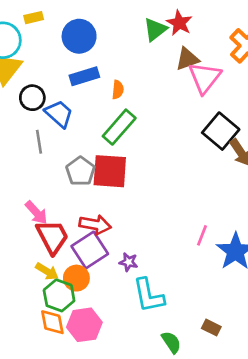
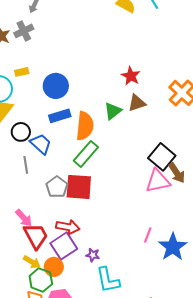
green triangle: (155, 30) -> (113, 111), moved
pink triangle: (205, 78) -> (158, 181), moved, turned 40
orange semicircle: (118, 90) -> (85, 126), size x2.0

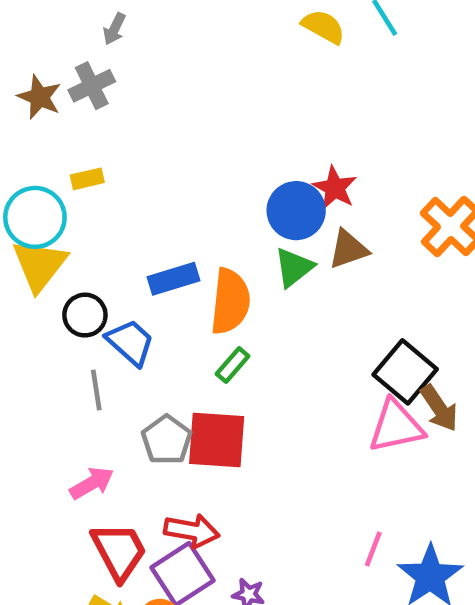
blue circle: (56, 86) -> (296, 211), moved
green rectangle: (86, 154) -> (233, 365), size x0.6
pink arrow: (24, 218) -> (92, 483), moved, turned -78

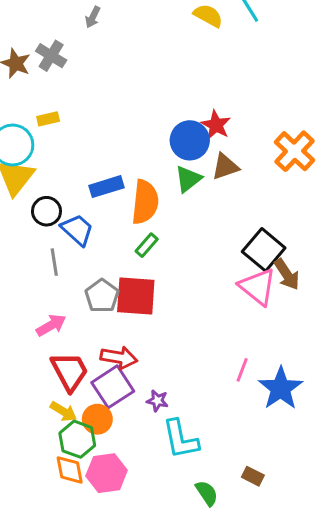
gray arrow: (114, 29) -> (93, 17), moved
gray cross: (92, 86) -> (51, 56), turned -32
pink triangle: (396, 426) -> (258, 287), turned 51

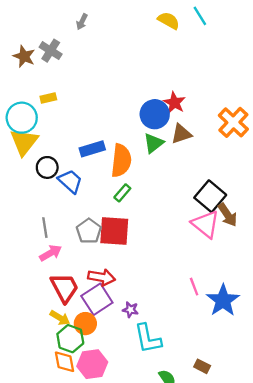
gray line: (54, 262) -> (45, 228), moved
pink line: (242, 370) -> (194, 287), turned -42

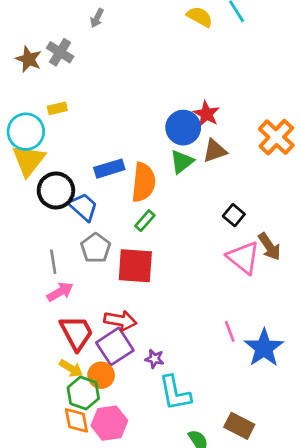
black circle: (47, 167) -> (56, 190), size x1.4
black square: (210, 196) -> (234, 215), moved, size x0.6
gray pentagon: (89, 231) -> (96, 248), moved
brown rectangle: (202, 366) -> (239, 426), size x1.5

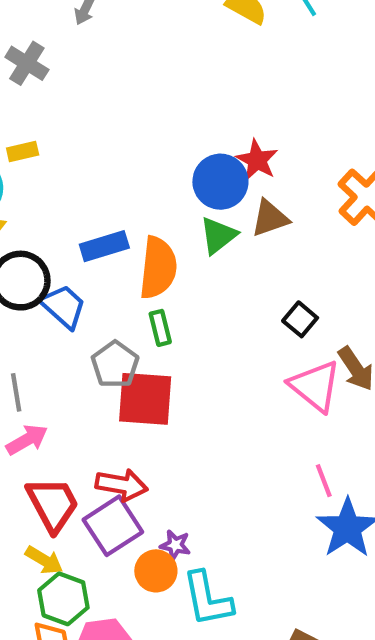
green rectangle: (145, 221) -> (160, 328), turned -55
gray pentagon: (96, 248) -> (115, 364), moved
pink line: (230, 331) -> (324, 481), moved
orange circle: (101, 375) -> (156, 571), moved

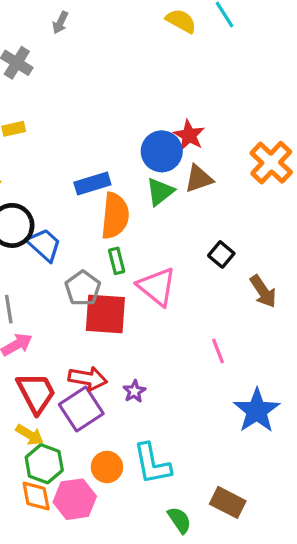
blue rectangle: (104, 246) -> (92, 184), moved
pink triangle: (315, 386) -> (157, 287), moved
pink line: (324, 481) -> (218, 351), moved
purple star: (175, 545) -> (134, 391), moved, turned 30
orange circle: (156, 571) -> (107, 467), moved

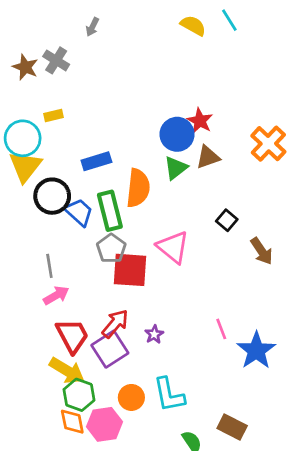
blue rectangle: (92, 184) -> (96, 161), moved
green rectangle: (117, 261) -> (110, 211), moved, size x1.8
pink line: (218, 351) -> (221, 329), moved
red arrow: (88, 378) -> (115, 324), turned -60
yellow arrow: (30, 435) -> (67, 371), size x1.5

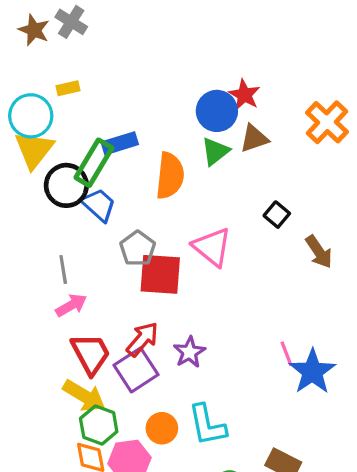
green rectangle: (110, 211) -> (94, 163), moved, turned 45
pink line: (221, 329) -> (287, 354), moved
purple star: (154, 334) -> (189, 352), size x1.4

